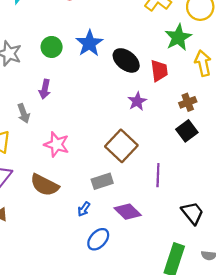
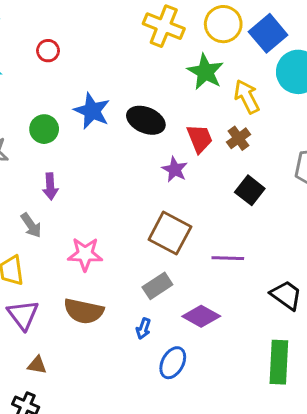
red trapezoid: (159, 71) -> (200, 139), moved
brown cross: (188, 102) -> (239, 138), moved
purple line: (158, 175) -> (228, 258), turned -75

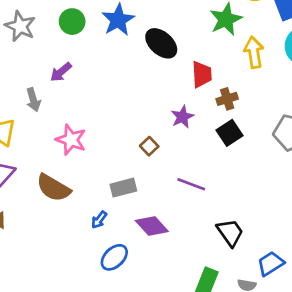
brown cross: (239, 138) -> (227, 99), moved
purple star: (175, 169) -> (182, 117), moved
purple arrow: (50, 186) -> (61, 72), turned 35
brown square: (170, 233) -> (149, 146), size x0.5

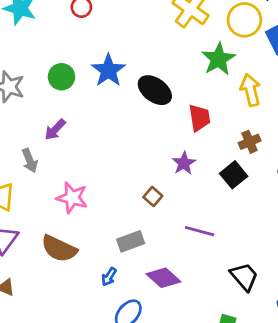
brown cross: (227, 99) -> (250, 142), moved

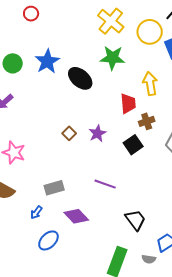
green star: (218, 59) -> (112, 58), moved, turned 30
red trapezoid: (199, 118) -> (128, 104), moved
brown square: (153, 196) -> (69, 133), moved

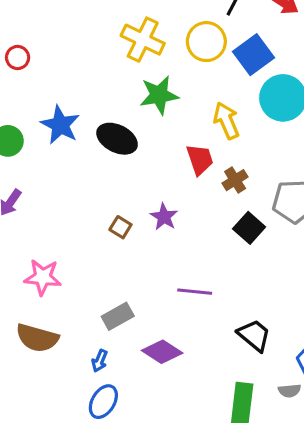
black square: (133, 145) -> (249, 228), moved
blue ellipse: (48, 240) -> (103, 402), moved

